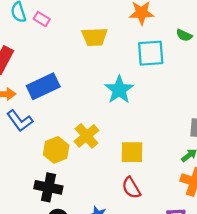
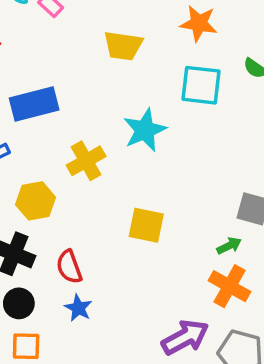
yellow cross: (86, 136) -> (86, 161), moved
red semicircle: (131, 188) -> (69, 267), moved

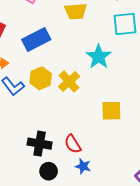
blue rectangle: (34, 104) -> (36, 40), moved
yellow hexagon: (36, 201) -> (41, 78), moved

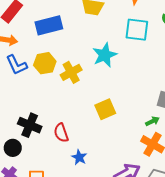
yellow square: (111, 111) -> (105, 109), turned -35
blue star: (83, 166) -> (79, 157), moved
black circle: (49, 171) -> (13, 148), moved

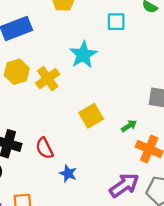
cyan square: (137, 30) -> (116, 22), size x0.7
green arrow: (152, 121) -> (129, 126), moved

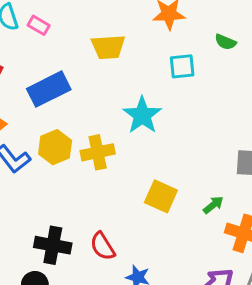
yellow cross: (48, 79) -> (98, 152), turned 30
yellow square: (91, 116) -> (161, 196), turned -30

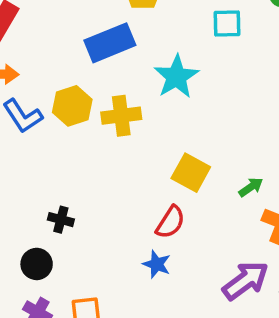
blue rectangle: (49, 89) -> (110, 43), moved
black cross: (53, 245) -> (61, 220), size x0.6
red semicircle: (103, 246) -> (170, 222), moved, turned -120

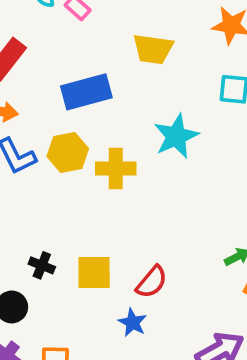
blue rectangle: (110, 43) -> (86, 92), moved
yellow square: (191, 173) -> (94, 273), moved, turned -36

